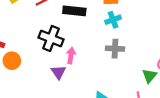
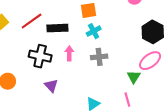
pink arrow: (71, 56) -> (69, 53), moved

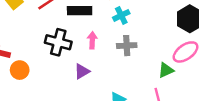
green triangle: (134, 77) -> (166, 70), turned 32
purple triangle: (51, 86) -> (82, 71), moved, turned 40

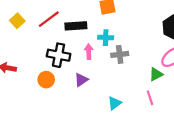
cyan cross: (121, 15) -> (106, 38), moved, turned 32
orange circle: (20, 70) -> (46, 80), moved

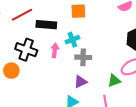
cyan cross: (106, 38) -> (72, 40), turned -32
purple triangle: (81, 80) -> (80, 82), moved

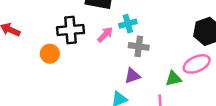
black cross: (26, 50) -> (70, 30), turned -30
pink arrow: (55, 50) -> (105, 34), turned 32

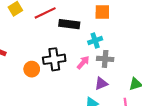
black cross: (70, 30) -> (54, 59), moved
pink arrow: (105, 34) -> (83, 62), moved

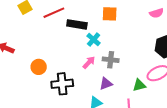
cyan cross: (95, 41) -> (94, 40), moved, turned -32
black cross: (54, 59) -> (62, 84), moved

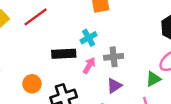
black rectangle: (77, 24) -> (64, 54), moved
cyan cross: (94, 40) -> (89, 38), turned 32

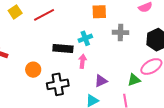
gray cross: (114, 57) -> (120, 32), moved
pink arrow: (89, 65) -> (83, 61), turned -32

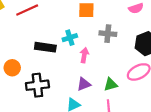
pink arrow: (83, 61) -> (84, 55), moved
green triangle: (134, 80) -> (111, 84), moved

